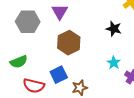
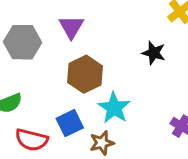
cyan star: (114, 63) -> (114, 108), moved, size x1.5

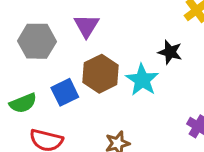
cyan star: (114, 108) -> (142, 80), moved
blue square: (70, 123) -> (65, 92), moved

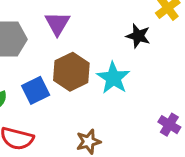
black star: (170, 52) -> (138, 36), moved

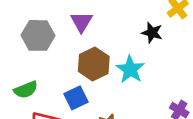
blue square: (36, 90) -> (76, 98), moved

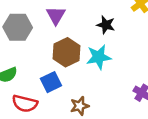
black star: (152, 33) -> (106, 25), moved
cyan star: (130, 69) -> (99, 57), turned 30

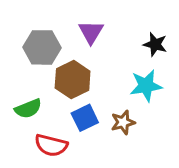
brown hexagon: (67, 52) -> (73, 80), moved
brown star: (80, 106) -> (123, 122), moved

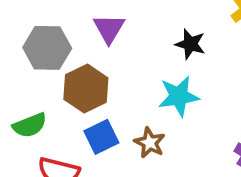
brown star: (123, 122) -> (150, 143), turned -30

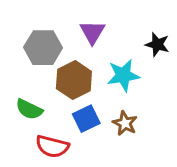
cyan star: (179, 96) -> (123, 75), moved
green semicircle: (30, 125) -> (29, 109), turned 48

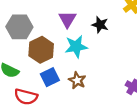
purple triangle: (92, 32) -> (67, 19), moved

